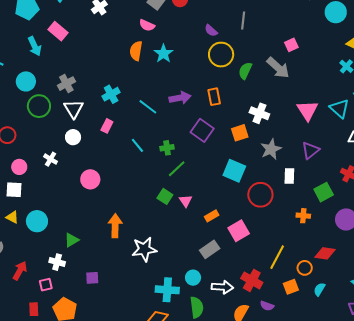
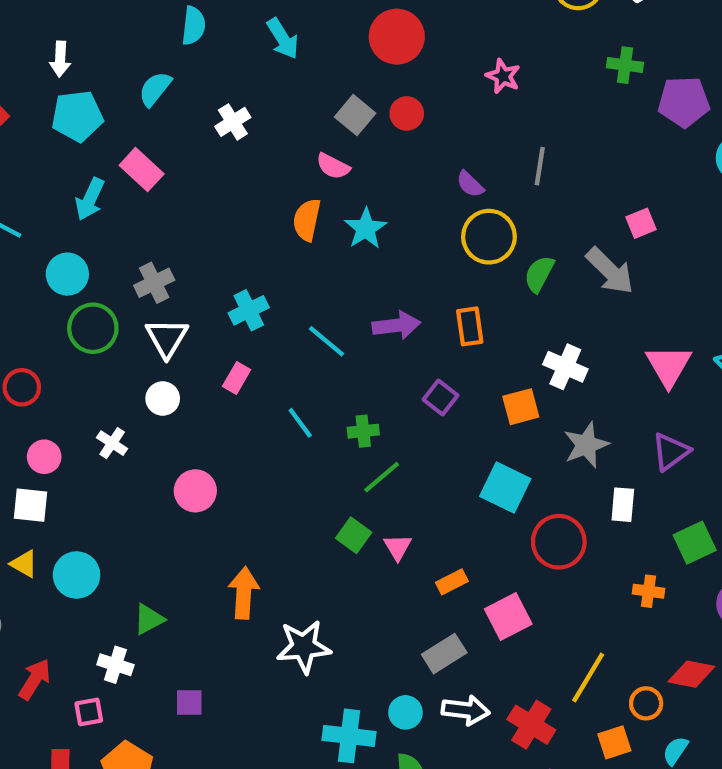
cyan arrow: (35, 46) -> (90, 199), turned 48
purple square: (202, 130) -> (440, 397), size x0.7
white arrow: (222, 287) -> (466, 710), moved

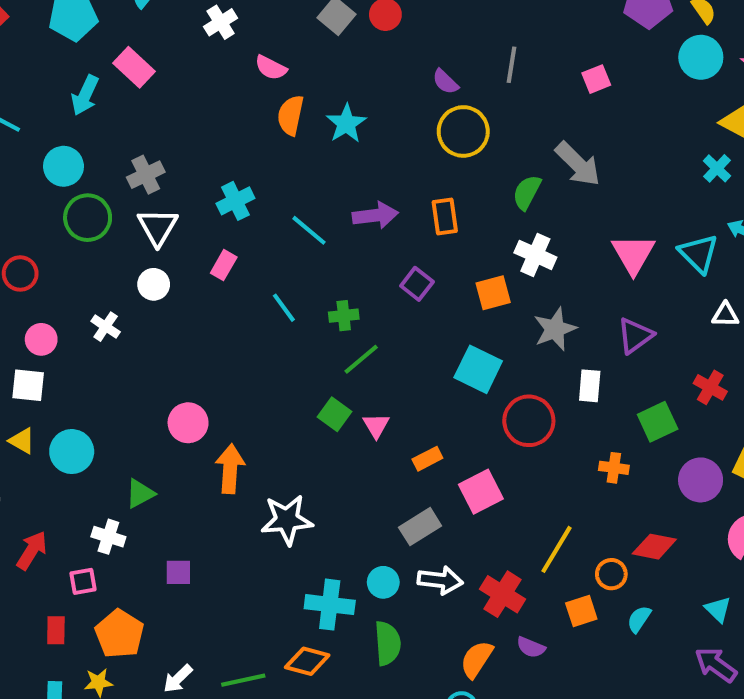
pink semicircle: (333, 166) -> (271, 68), moved
pink square: (641, 223) -> (596, 79), moved
green semicircle: (539, 274) -> (527, 192), moved
pink circle: (195, 491) -> (188, 423), moved

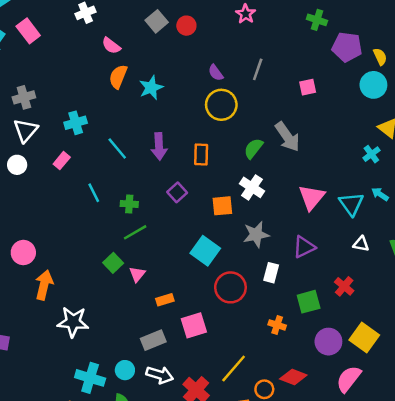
purple arrow: (375, 215) -> (159, 146), turned 84

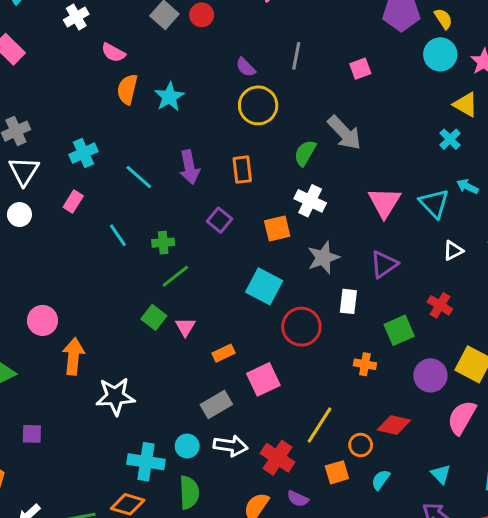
white triangle: (361, 244) -> (453, 251), turned -30

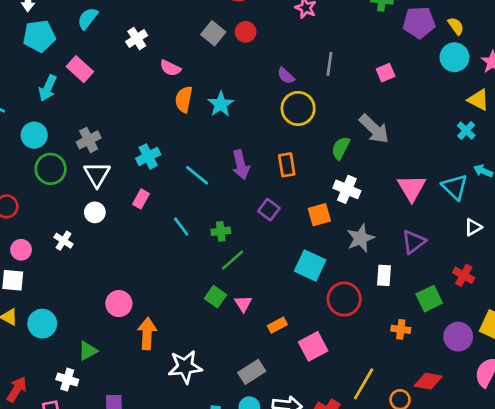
gray rectangle: (216, 405) -> (252, 372), moved

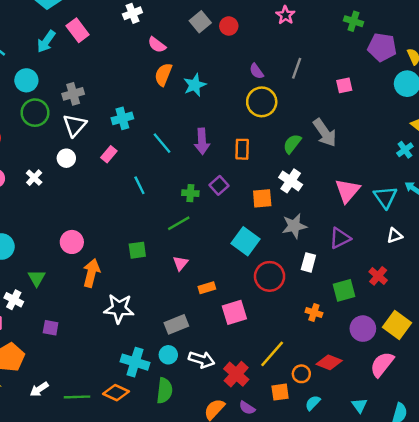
green cross: (221, 231) -> (190, 193), moved
green square: (216, 297) -> (137, 250), moved, turned 36
green triangle: (88, 351) -> (37, 278), turned -42

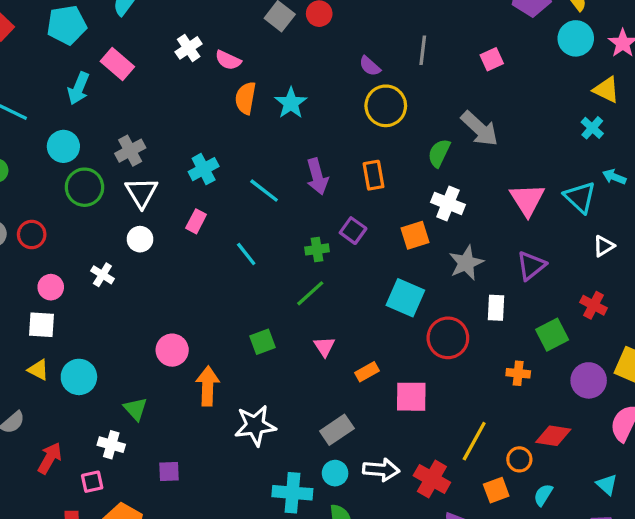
white cross: (132, 13) -> (189, 48), moved
pink square: (234, 312) -> (411, 397), turned 30

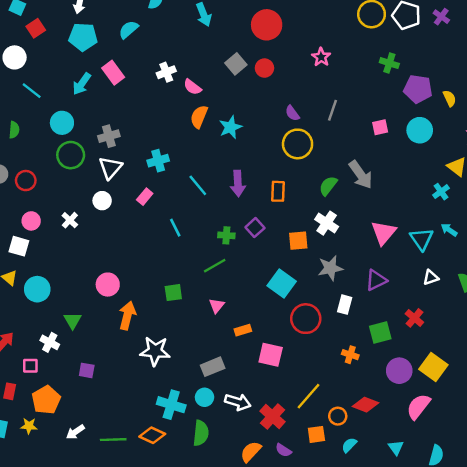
cyan circle: (576, 38) -> (420, 130), moved

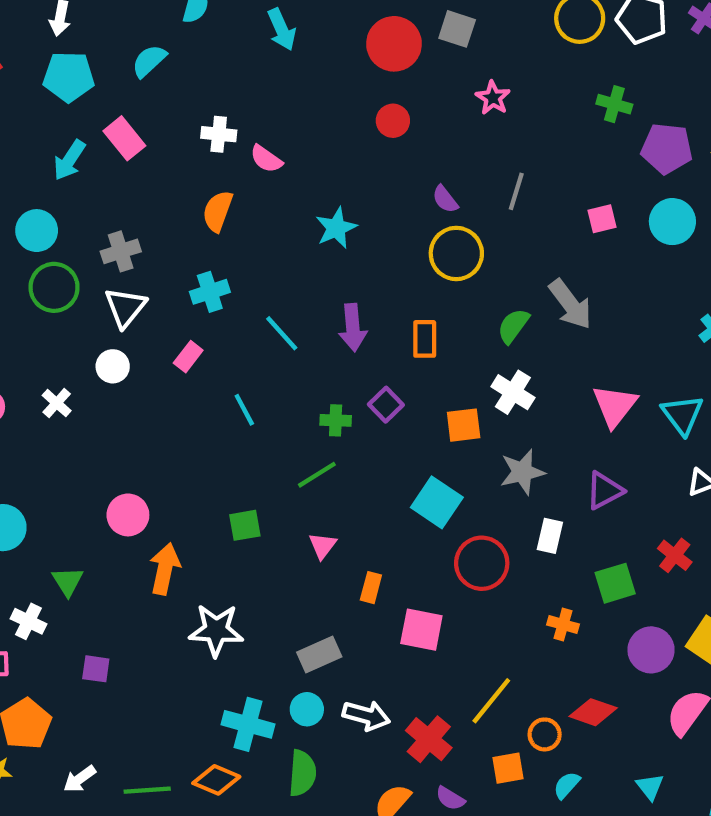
gray square: (236, 64) -> (457, 29), moved, turned -30
white cross: (166, 72) -> (219, 134), turned 30
orange semicircle: (199, 117) -> (218, 211), moved
orange rectangle: (243, 330) -> (371, 588), turned -56

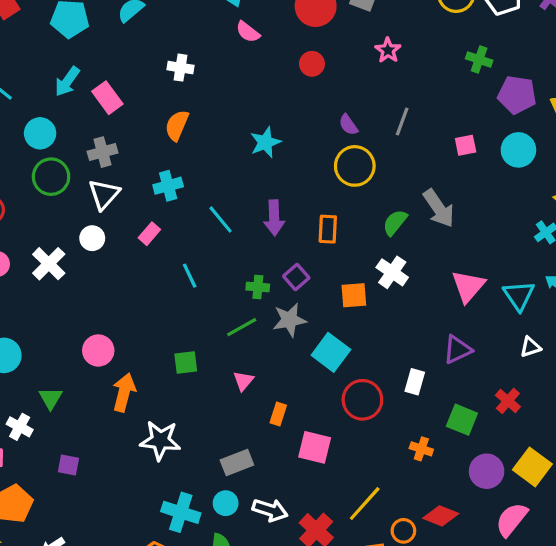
pink rectangle: (124, 138) -> (107, 98), moved
pink semicircle: (266, 159) -> (248, 32), moved
white cross: (57, 403) -> (49, 264), size x1.5
gray star: (522, 472) -> (290, 320), moved
green square: (615, 583) -> (462, 420), turned 36

